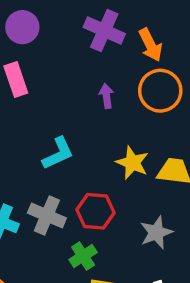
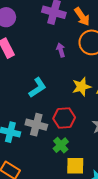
yellow star: (132, 163) -> (82, 87), turned -30

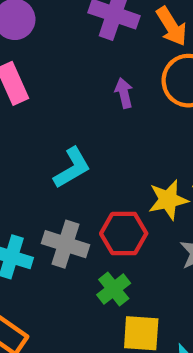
yellow star: (82, 87) -> (168, 200), moved

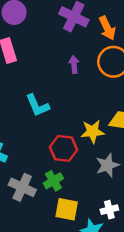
cyan L-shape: (72, 168) -> (37, 105), turned 90
gray cross: (65, 244) -> (22, 187), moved

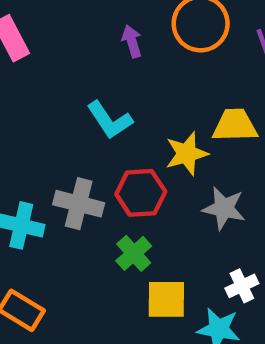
cyan L-shape: (37, 105) -> (110, 120), moved
gray star: (107, 165) -> (224, 208), turned -30
gray cross: (22, 187) -> (79, 204), moved

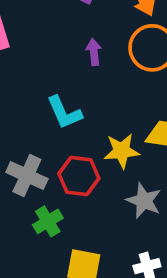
green cross: (134, 253) -> (48, 221), moved

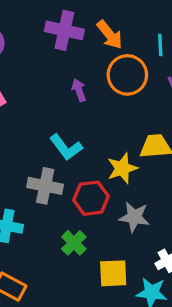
gray cross: (27, 176) -> (45, 186), moved
gray star: (144, 201) -> (134, 217), moved

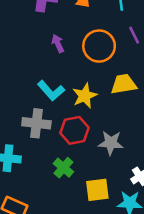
orange circle: (127, 75) -> (99, 46), moved
yellow star: (122, 168) -> (85, 96), moved

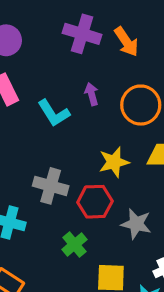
cyan L-shape: (51, 91) -> (54, 113), moved

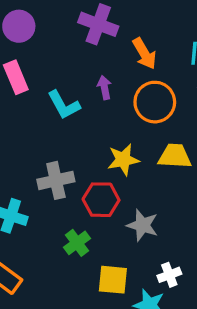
orange arrow: (126, 42) -> (144, 54), moved
gray cross: (51, 186) -> (56, 180), turned -32

